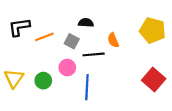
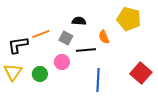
black L-shape: (19, 27) -> (18, 45), moved
yellow pentagon: (153, 30) -> (129, 19), moved
blue line: (87, 87) -> (98, 80), moved

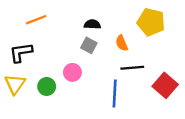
orange line: (41, 34) -> (36, 20), moved
gray square: (66, 38) -> (89, 45), moved
black line: (86, 50) -> (132, 68), moved

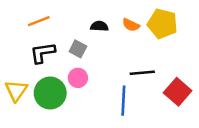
orange semicircle: (122, 43) -> (131, 25), moved, turned -42
gray square: (89, 45) -> (78, 49), moved
black L-shape: (21, 52) -> (43, 53), moved
green circle: (47, 86) -> (50, 93), size x1.6

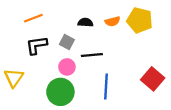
orange semicircle: (131, 25) -> (113, 21), turned -40
black line: (142, 73) -> (92, 55), moved
green circle: (50, 93) -> (60, 92), moved

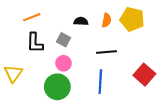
orange semicircle: (113, 21) -> (106, 20), turned -64
black L-shape: (37, 45) -> (35, 43), turned -80
black line: (92, 55) -> (106, 52), moved

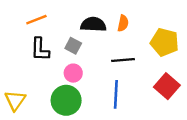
yellow pentagon: (132, 19) -> (165, 42), moved
black semicircle: (81, 21) -> (93, 24), size x1.5
yellow triangle: (13, 74) -> (15, 100), moved

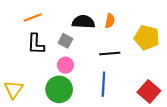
red square: (167, 86) -> (149, 92), moved

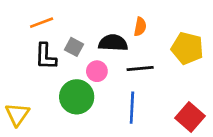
black semicircle: (83, 22) -> (113, 43), moved
gray square: (65, 41) -> (74, 47), moved
pink circle: (65, 65) -> (97, 71), moved
green circle: (59, 89) -> (77, 97), moved

